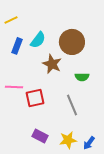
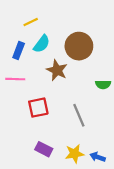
yellow line: (11, 20) -> (31, 22), moved
green semicircle: (82, 77) -> (103, 84), moved
pink line: (14, 87) -> (15, 79), moved
blue arrow: (89, 143) -> (98, 157), turned 72

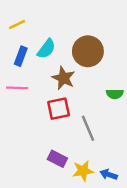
yellow line: (31, 22) -> (17, 24), moved
red square: (38, 108) -> (59, 109), moved
purple rectangle: (44, 149) -> (57, 159), moved

